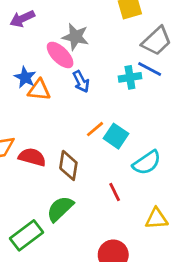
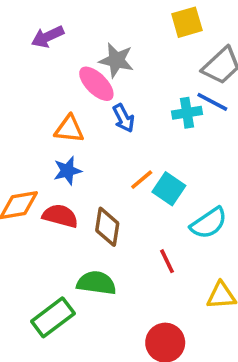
blue star: (25, 77) -> (67, 171), moved, turned 30
green semicircle: (60, 209) -> (96, 283), turned 52

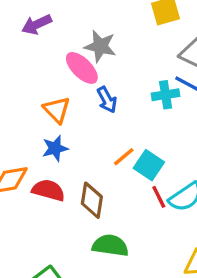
orange triangle: (69, 129) -> (57, 110), turned 40
red line: (167, 261) -> (159, 197), moved
green semicircle: (96, 283) -> (110, 245), moved

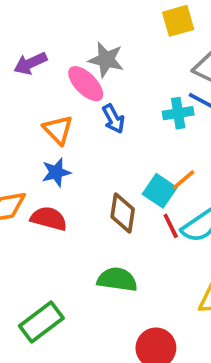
purple arrow: (37, 24) -> (30, 63), moved
orange line: (124, 157) -> (184, 180), moved
brown diamond: (92, 200) -> (123, 213), moved

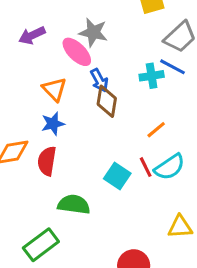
cyan square: (160, 191) -> (117, 176), moved
brown diamond: (123, 213) -> (107, 101), moved
red semicircle: (49, 219) -> (47, 161), turned -96
green semicircle: (117, 280) -> (74, 204), moved

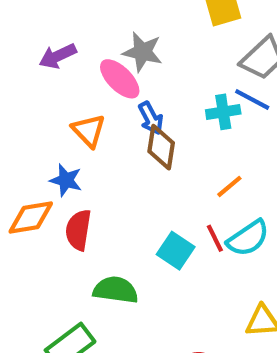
blue star: (53, 124) -> (66, 180), moved, turned 30

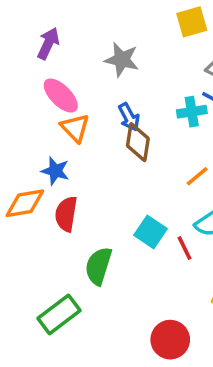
purple arrow: (58, 56) -> (48, 43), moved, turned 140
pink ellipse: (120, 79) -> (61, 96), moved
red line: (215, 238) -> (185, 248), moved
green semicircle: (116, 290) -> (98, 266), turned -81

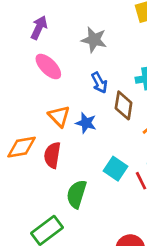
orange triangle: (75, 128) -> (59, 116), moved
brown diamond: (138, 142) -> (124, 105), moved
blue star: (55, 171) -> (86, 123), moved

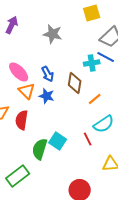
pink ellipse: (48, 67) -> (19, 72), moved
blue arrow: (99, 83) -> (48, 74), moved
cyan square: (115, 169) -> (58, 141), moved

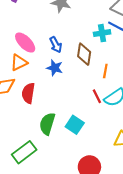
orange triangle: (27, 91) -> (19, 63), moved, turned 48
orange line: (95, 99) -> (105, 71), turned -40
red line: (88, 139) -> (97, 96), moved
cyan square: (58, 141) -> (75, 125), moved

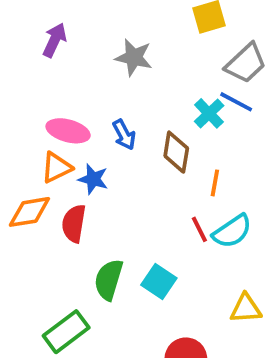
cyan cross: (102, 33) -> (209, 113), turned -35
pink ellipse: (25, 43) -> (68, 131), turned -30
blue star: (55, 68) -> (93, 179), moved

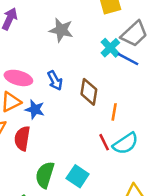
cyan cross: (209, 113) -> (110, 48), moved

